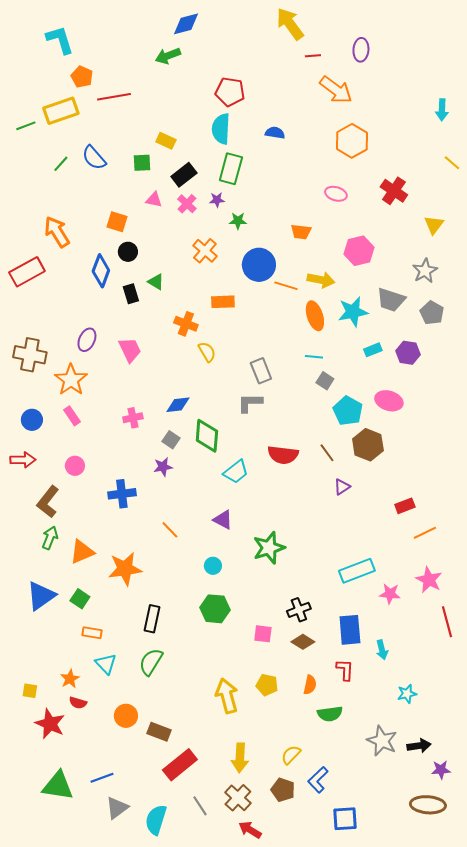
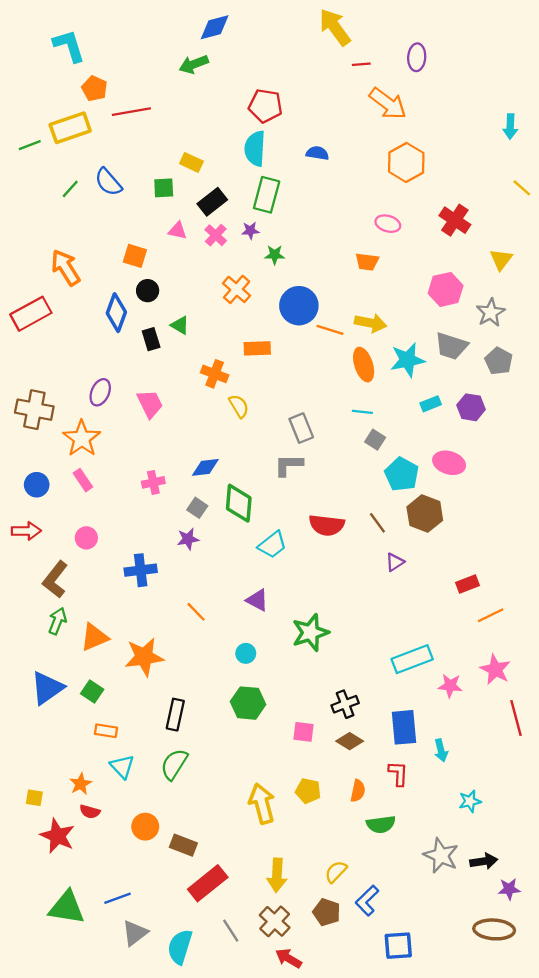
orange trapezoid: (301, 232) -> (367, 262), moved
pink hexagon: (359, 251) -> (446, 289), moved

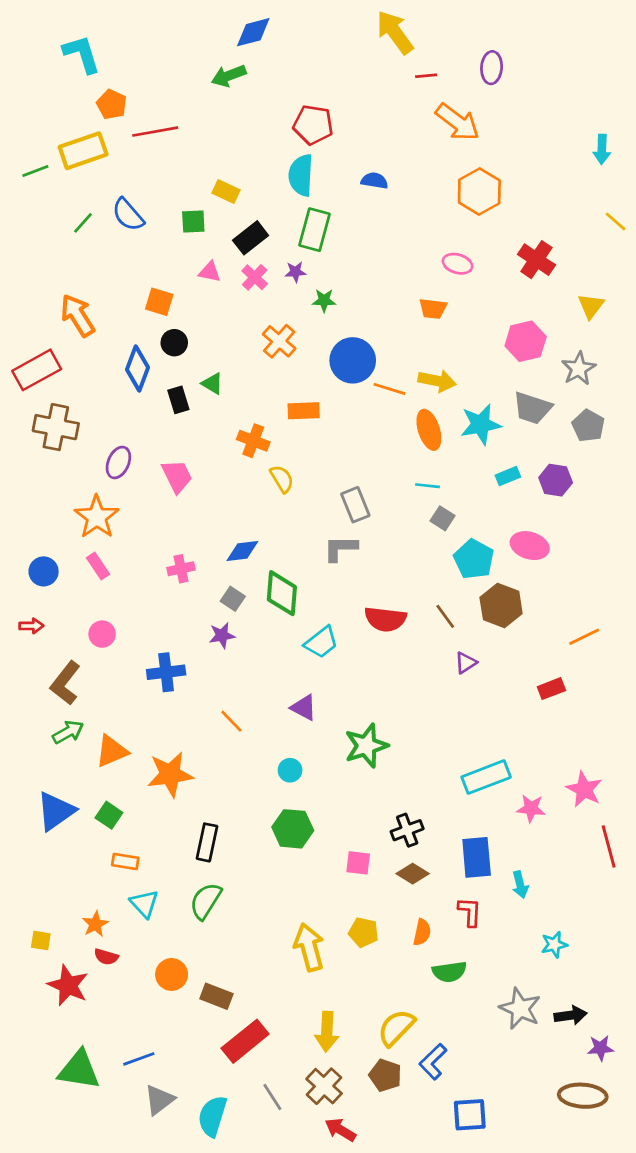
brown cross: (34, 410) -> (56, 427), moved
red arrow: (26, 531) -> (31, 626), size x0.7
orange line: (491, 615) -> (584, 637), moved
green arrow: (57, 621) -> (68, 732), turned 40
yellow semicircle: (336, 872) -> (396, 1028), size x1.4

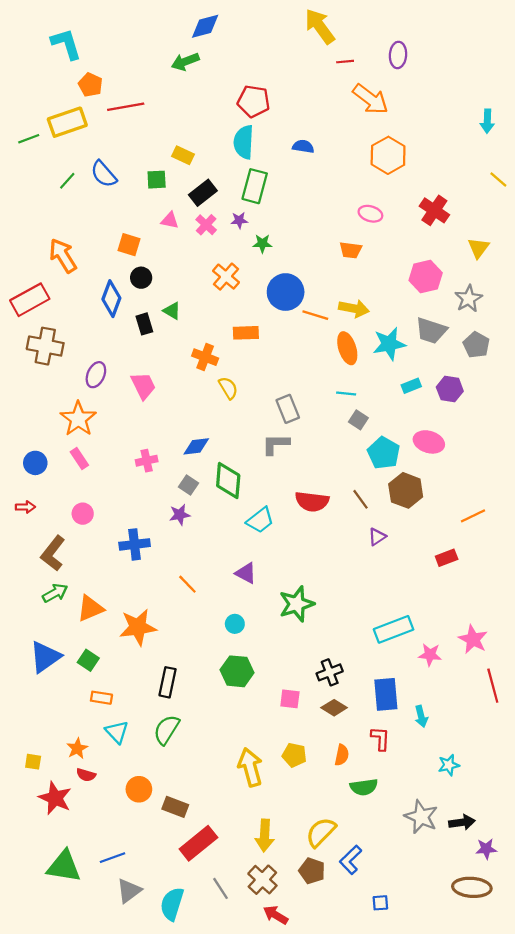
blue square: (470, 1115) -> (380, 903), size x0.6

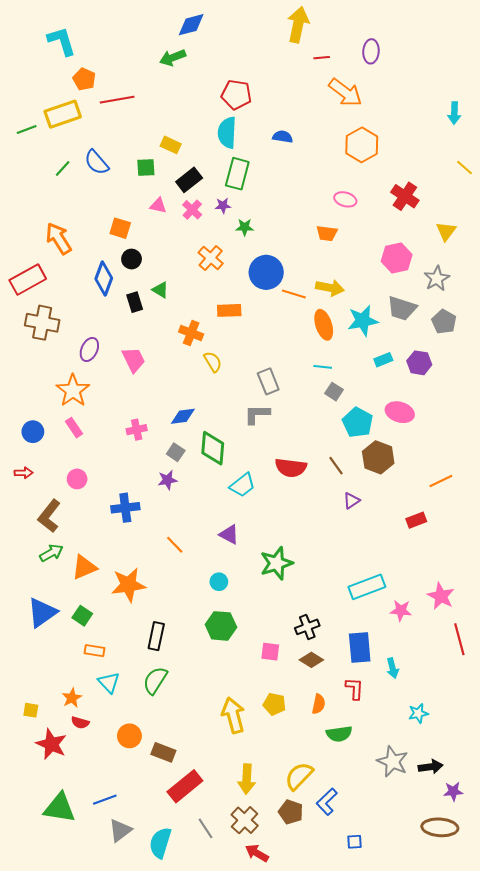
yellow arrow: (320, 26) -> (298, 25), turned 48

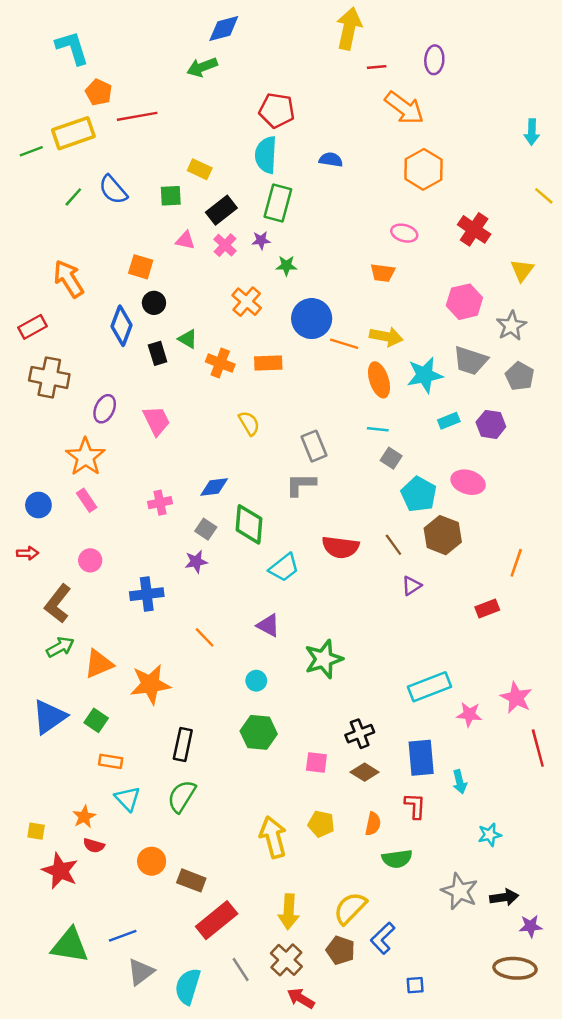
red rectangle: (28, 280) -> (32, 327), size x0.7
orange cross: (191, 333) -> (220, 363), moved
orange line: (441, 481) -> (516, 563), turned -45

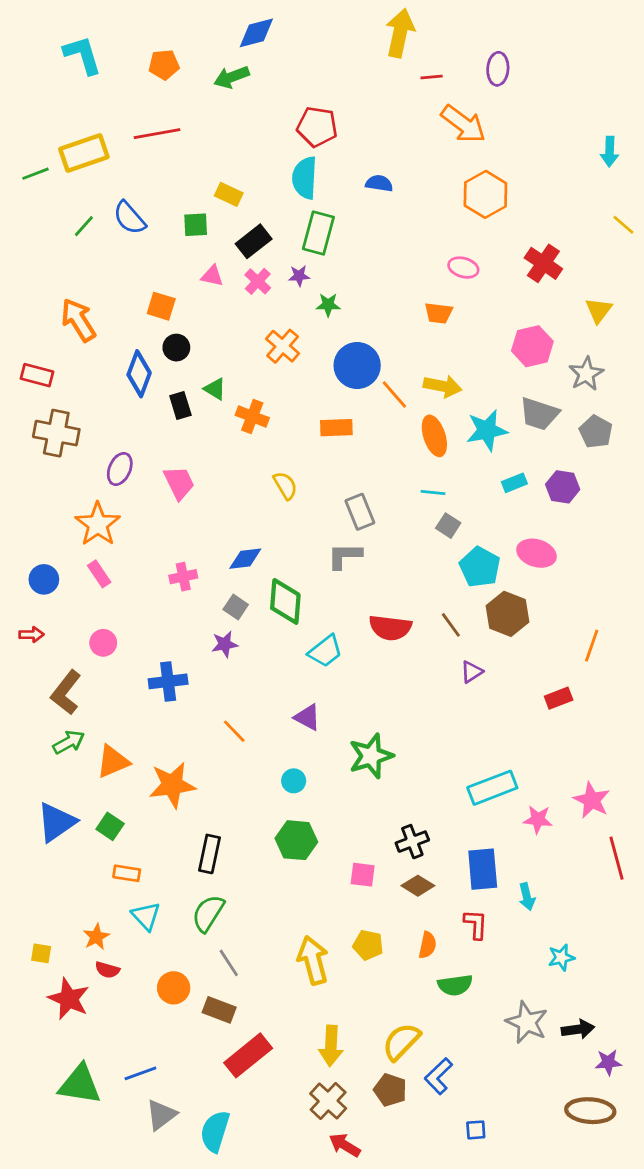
orange pentagon: (99, 92) -> (164, 65), moved, turned -30
red rectangle: (32, 327) -> (37, 375), turned 44
orange line: (344, 344) -> (394, 394), turned 32
orange rectangle: (268, 363) -> (336, 428), moved
gray line: (241, 969) -> (229, 963), moved

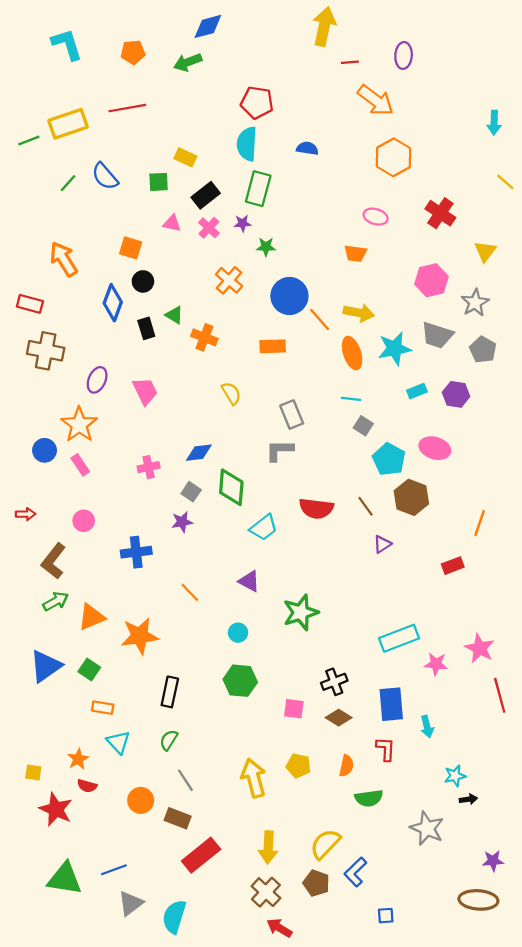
blue circle: (44, 579) -> (45, 450), moved
green semicircle: (208, 913) -> (169, 740), size x0.7
black arrow: (578, 1029) -> (468, 799), moved, size x0.7

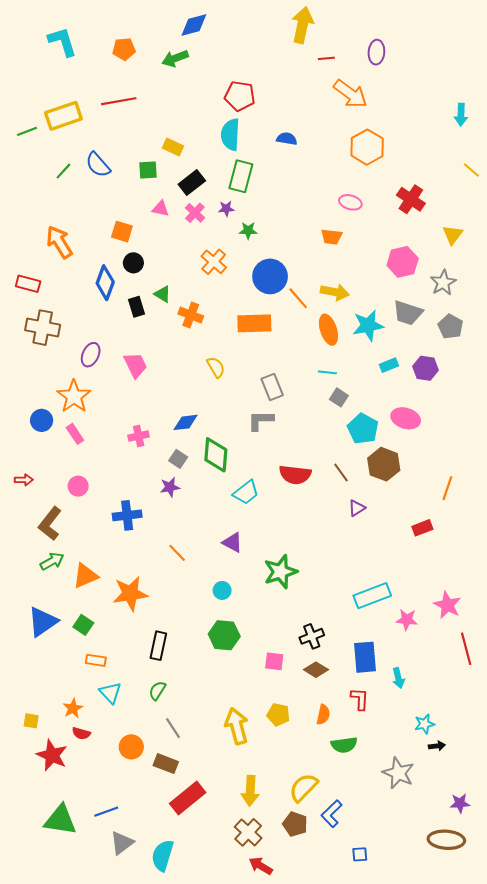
orange rectangle: (273, 346) -> (254, 323), size x1.4

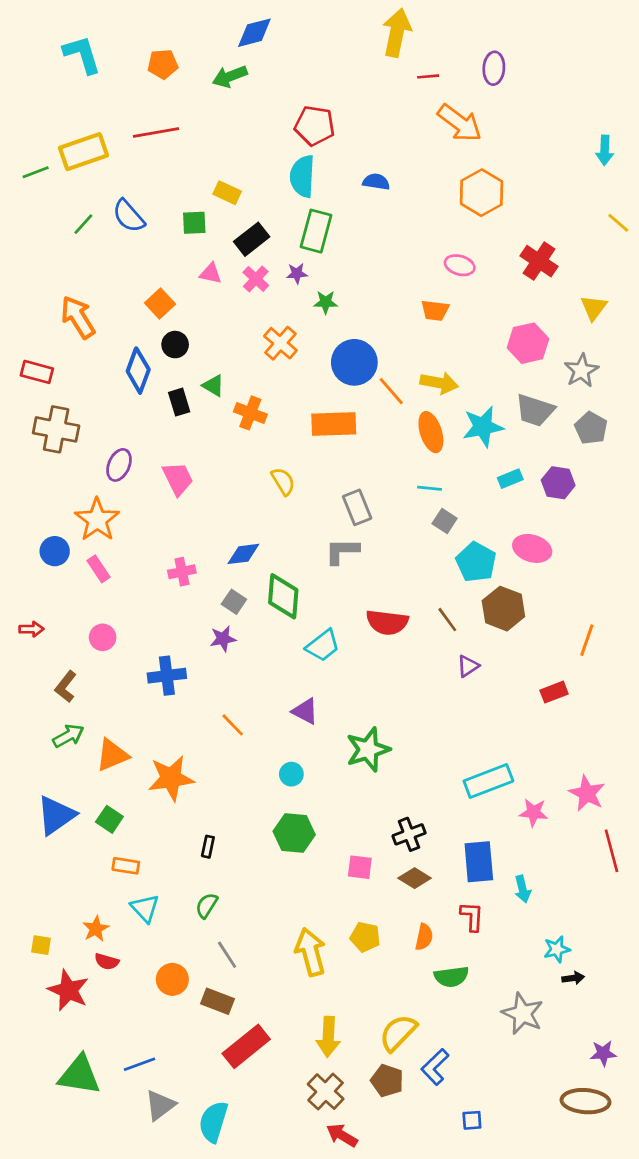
orange square: (122, 232) -> (160, 304), turned 30
brown L-shape: (50, 524) -> (66, 687), size x0.7
black rectangle: (158, 646) -> (208, 847), size x0.6

